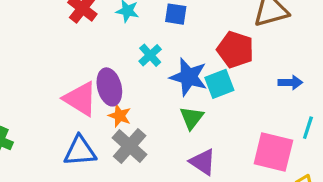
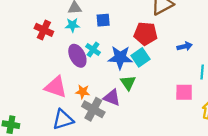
purple ellipse: (109, 87) -> (77, 56), moved
pink square: (273, 152) -> (184, 92), size x0.7
purple triangle: (203, 162) -> (112, 98), moved

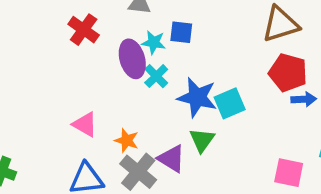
cyan star: (72, 25) -> (154, 42), moved
red pentagon: (146, 34) -> (288, 73), moved
purple ellipse: (77, 56) -> (132, 59), moved
pink triangle: (56, 87) -> (85, 124), size x0.7

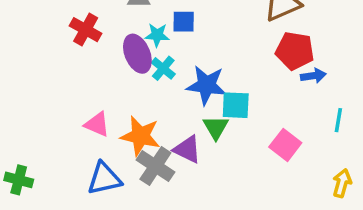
cyan square: (230, 103) -> (236, 105), moved, turned 32
orange star: (127, 140) -> (140, 136), size x1.6
pink square: (289, 173) -> (285, 145), moved, turned 32

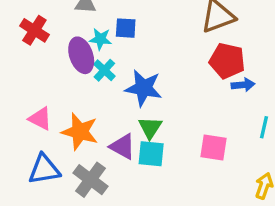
cyan square: (236, 105) -> (151, 154), moved
pink square: (285, 145) -> (213, 147), turned -32
gray cross: (155, 166) -> (90, 180), moved

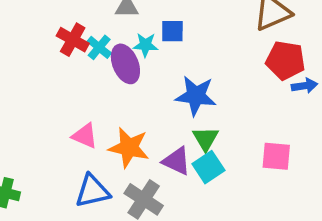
cyan cross: (104, 70) -> (99, 47), moved
cyan square: (151, 154) -> (208, 167), turned -36

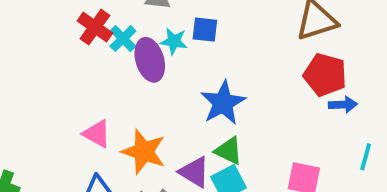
blue star: (196, 96) -> (223, 103), turned 30
green triangle: (206, 139) -> (229, 151), turned -40

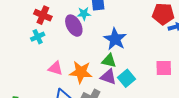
cyan cross: (123, 39) -> (38, 37), moved, turned 32
green triangle: (229, 151) -> (109, 61), moved

